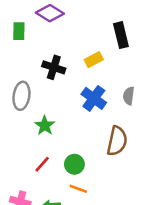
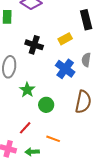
gray semicircle: (129, 96) -> (86, 60), moved
red line: (42, 164) -> (25, 128), moved
green circle: (74, 164) -> (46, 105), moved

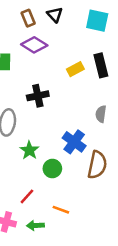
yellow rectangle: (65, 39) -> (75, 69), moved
black cross: (34, 45) -> (38, 96), turned -30
blue cross: (65, 69) -> (74, 142), moved

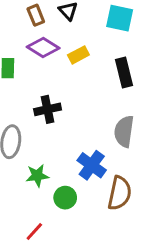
yellow rectangle: (75, 69) -> (78, 55), moved
gray semicircle: (101, 114) -> (124, 131), size x1.5
green star: (29, 150) -> (37, 176), turned 30

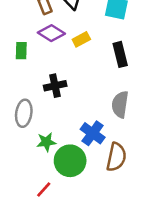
green circle: (65, 198) -> (70, 161), size x1.6

